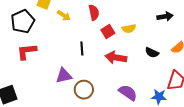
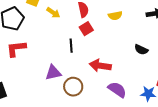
yellow semicircle: (129, 28) -> (115, 16), moved
red square: (108, 31) -> (86, 29), moved
red arrow: (116, 58) -> (100, 66), moved

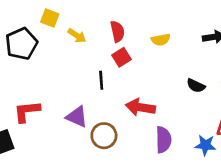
red L-shape: (16, 49) -> (27, 111), moved
purple triangle: (53, 73) -> (77, 117), turned 36
purple semicircle: (117, 90) -> (163, 140), turned 54

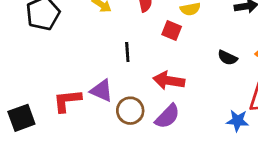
red square: (122, 57) -> (172, 31), moved, turned -36
red L-shape: (27, 111) -> (67, 101), moved
purple semicircle: (163, 140) -> (167, 116), moved, turned 45

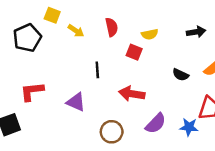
red L-shape: (67, 101) -> (32, 91), moved
brown circle: (130, 111) -> (112, 132), moved
purple semicircle: (167, 116) -> (156, 123), moved

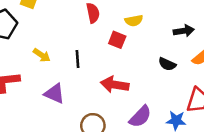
yellow arrow: (76, 31) -> (42, 55), moved
black arrow: (196, 32) -> (184, 31), moved

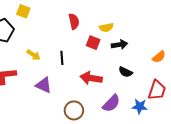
black arrow: (184, 31) -> (119, 45), moved
black semicircle: (167, 64) -> (126, 72), moved

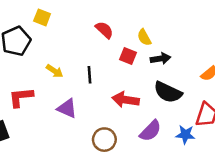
red semicircle: (74, 21) -> (104, 30), turned -35
yellow semicircle: (106, 27) -> (144, 37), turned 72
black semicircle: (126, 72) -> (168, 92), size x1.6

